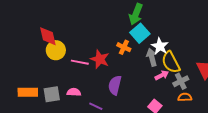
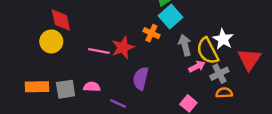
white star: (160, 46) -> (223, 39), moved
yellow circle: (56, 50) -> (51, 41), moved
red star: (100, 59) -> (123, 47), turned 30

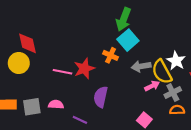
gray arrow: (185, 45) -> (141, 66), turned -84

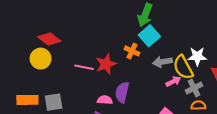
red diamond: (27, 43) -> (49, 39), turned -40
white star: (176, 61) -> (197, 56), turned -30
pink semicircle: (56, 105) -> (105, 100), moved

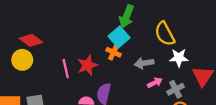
cyan square: (149, 36) -> (119, 37), moved
pink line: (84, 67) -> (66, 69), turned 66
yellow semicircle: (183, 67) -> (165, 34), moved

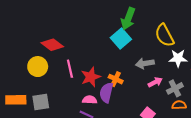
red diamond: (31, 40) -> (52, 45), moved
orange cross: (114, 52) -> (116, 79), moved
yellow circle: (22, 60) -> (38, 67), moved
red star: (87, 65) -> (91, 77), moved

